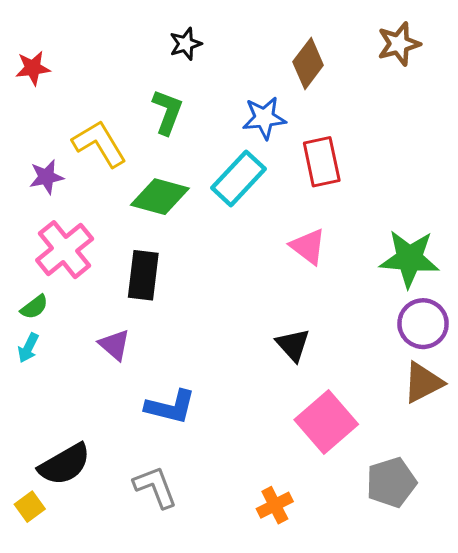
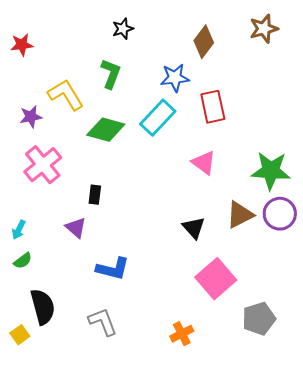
black rectangle: (143, 275) -> (95, 195), moved, size x0.6
green semicircle: (34, 307) -> (23, 261), moved
brown triangle: (423, 383) -> (240, 215), moved
black semicircle: (65, 464) -> (43, 307), turned -75

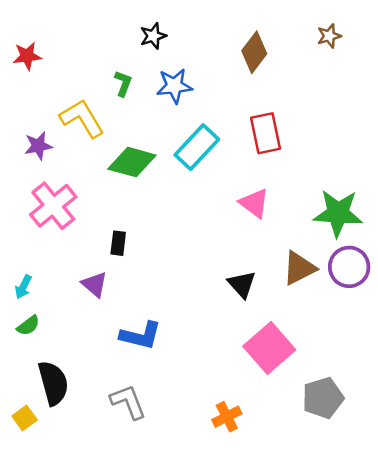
brown star: (264, 29) -> (329, 36), size x0.7
green L-shape: (111, 74) -> (123, 83), moved, size x0.7
blue star: (175, 78) -> (174, 86), moved

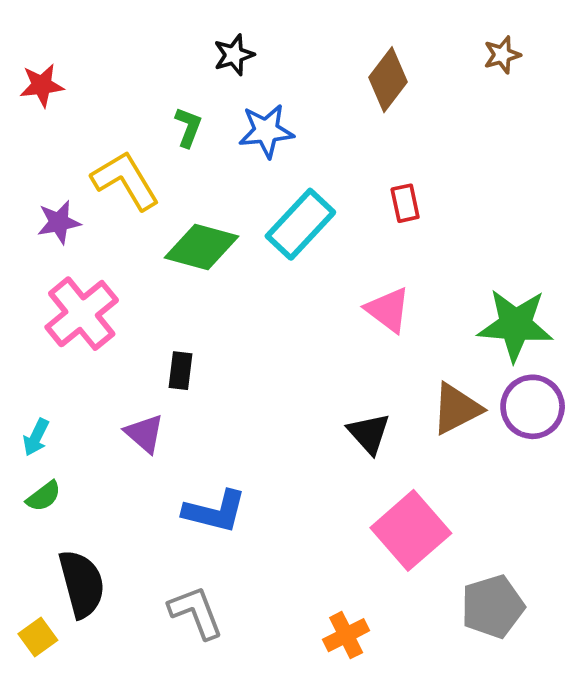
red rectangle: (265, 133) -> (405, 203), size x0.6

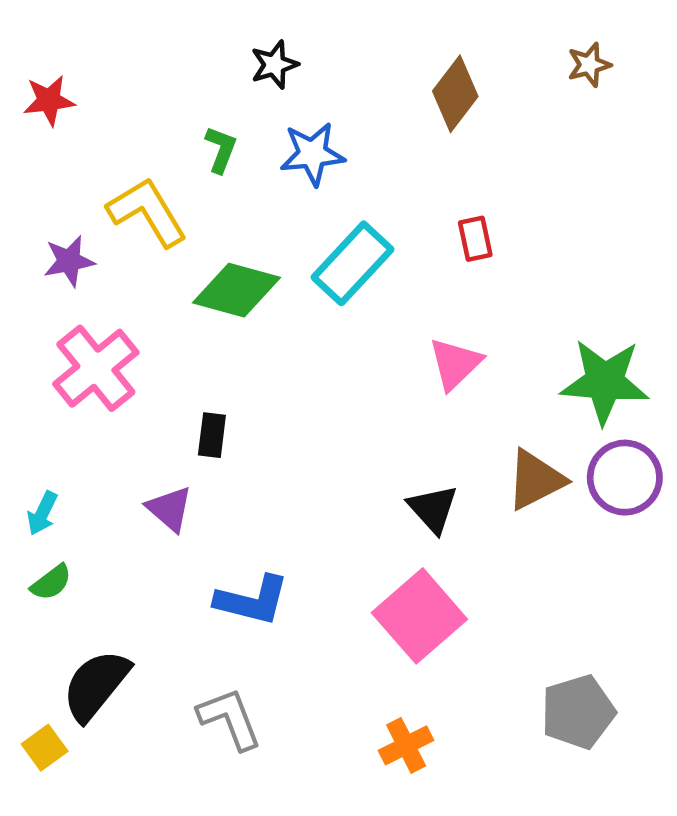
pink triangle: (388, 310) -> (455, 364), turned 39
pink square: (411, 530) -> (419, 616), moved
black semicircle: (82, 584) -> (96, 685), turned -126

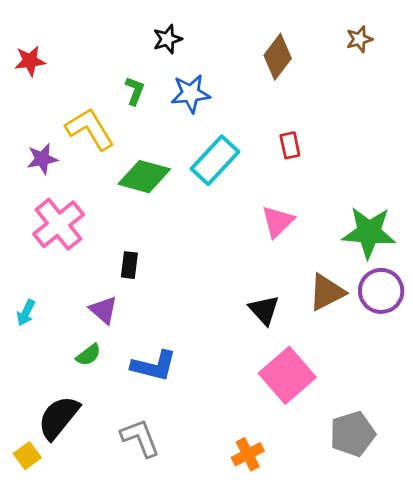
green semicircle: (51, 582) -> (88, 355), moved
pink square: (419, 616) -> (287, 375), moved

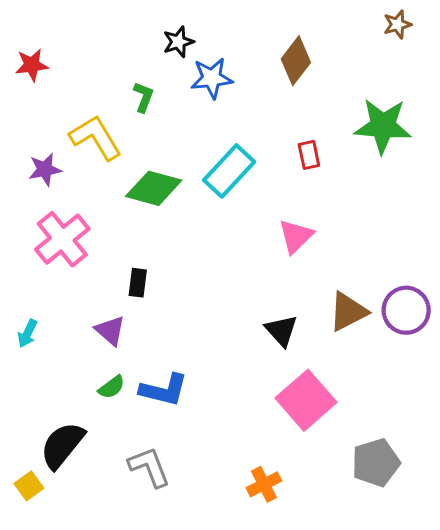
brown star: (359, 39) -> (397, 24), moved
blue star: (191, 94) -> (212, 78), moved
green star: (369, 232) -> (383, 126), moved
green semicircle: (88, 355) -> (112, 387), moved

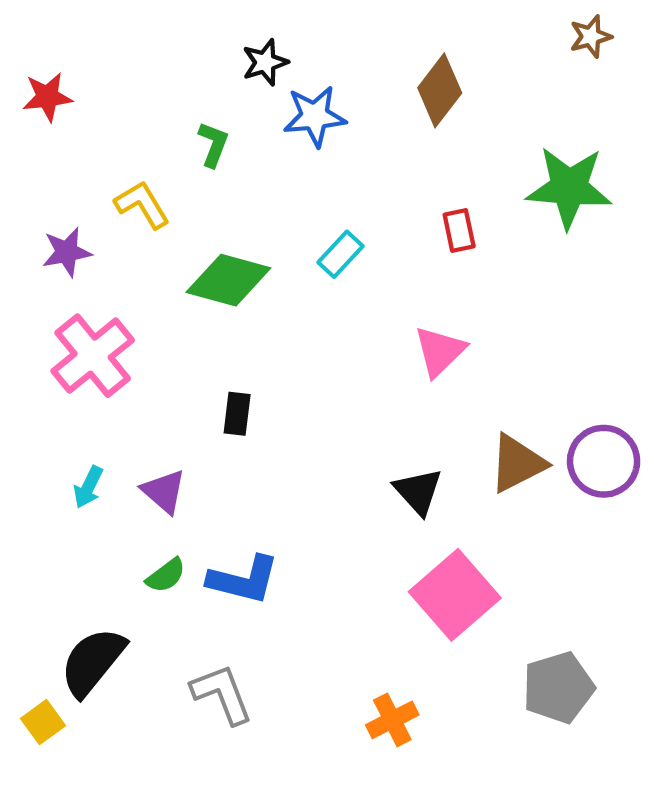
yellow L-shape: (96, 138) -> (142, 205), size x0.7
cyan rectangle: (229, 171) -> (341, 254), size x0.6
black rectangle: (138, 283) -> (237, 414), moved
cyan arrow: (27, 333) -> (88, 487), moved

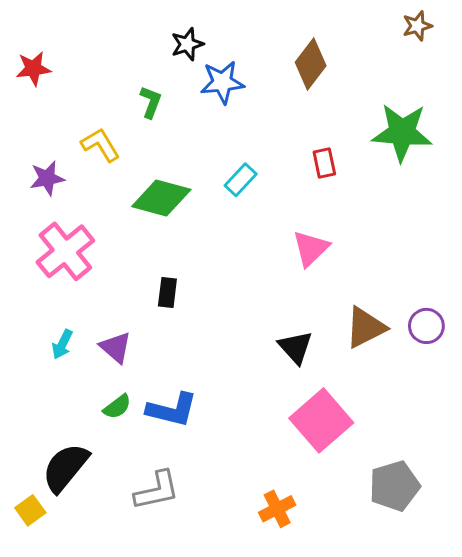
purple circle: (604, 461) -> (426, 326), size x0.7
gray L-shape: (222, 694) -> (157, 490), turned 99

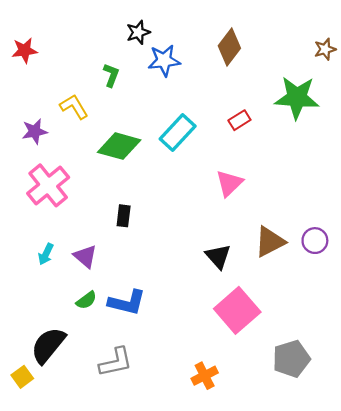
brown star: (417, 26) -> (325, 49), moved
red rectangle: (324, 163) -> (239, 120), turned 70
cyan rectangle: (241, 180) -> (178, 133), size x1.5

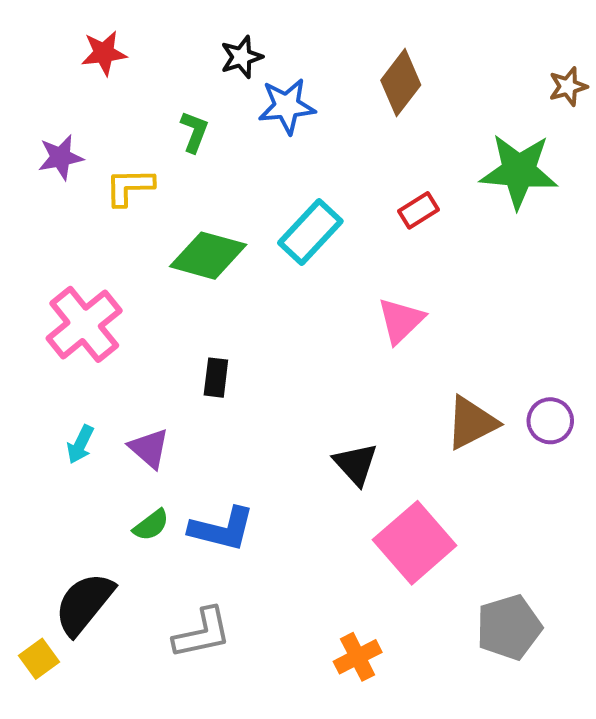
red star: (24, 50) -> (104, 53), moved
yellow L-shape: (74, 107) -> (129, 187), turned -60
purple star: (35, 131) -> (61, 157), moved
black triangle: (218, 256) -> (356, 464), moved

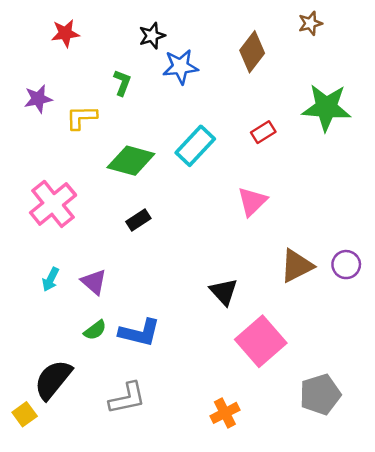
brown star: (568, 86) -> (310, 23), moved
black rectangle: (216, 378) -> (138, 220), moved, turned 50

